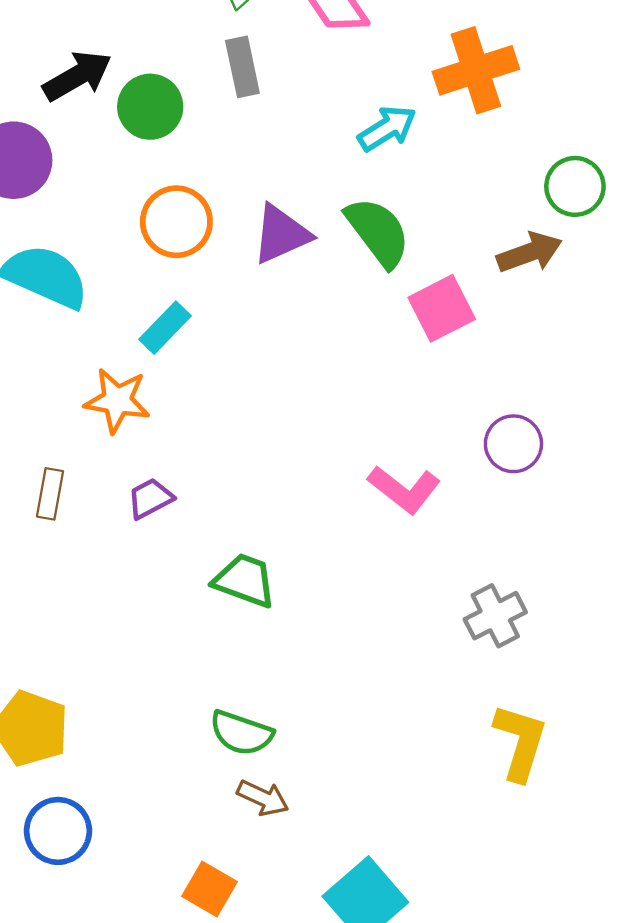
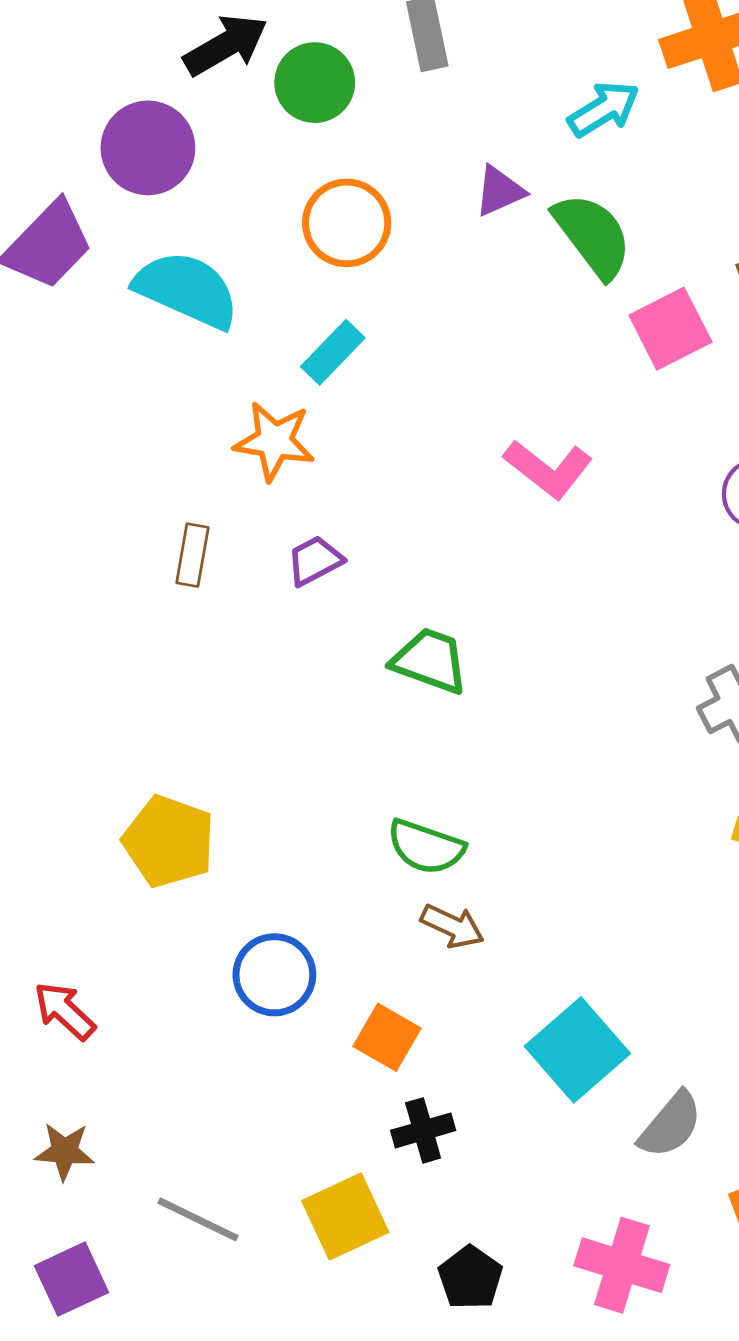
purple triangle: (281, 234) -> (500, 191), moved, size x0.7
pink L-shape: (404, 489) -> (548, 469), moved
blue circle: (58, 831) -> (274, 975), moved

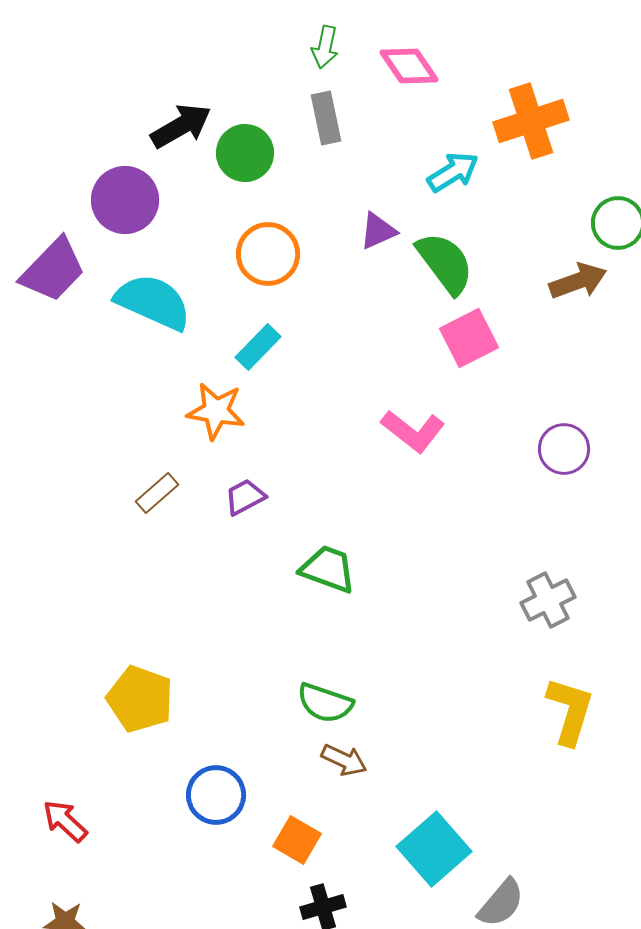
pink square: (670, 329) -> (469, 338), moved
brown rectangle: (192, 555) -> (157, 493), turned 39

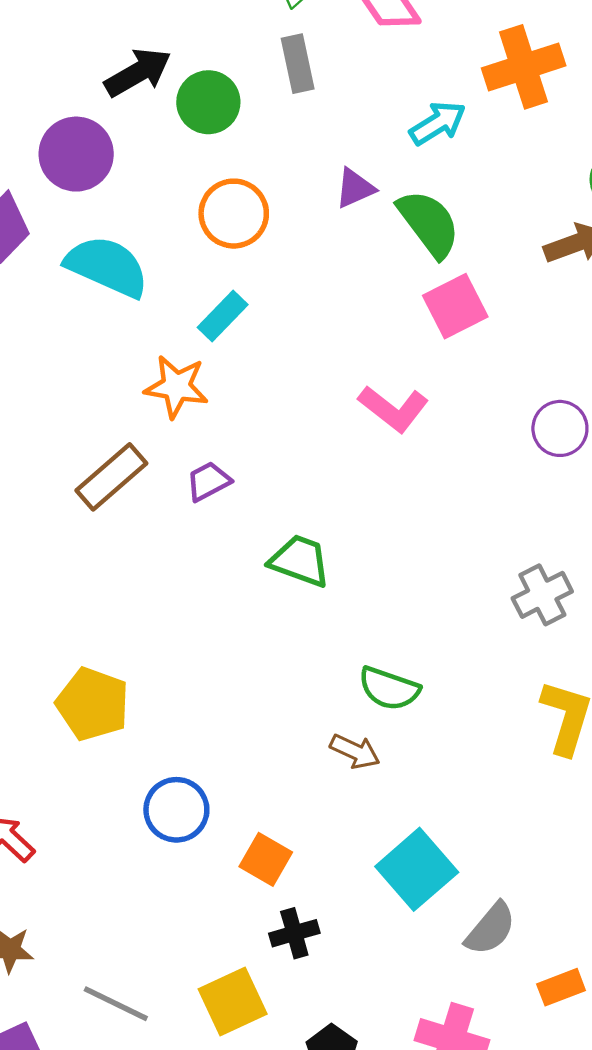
brown rectangle: (157, 493) -> (111, 477), size x1.5
green semicircle: (325, 703) -> (389, 689), moved
brown arrow: (344, 760) -> (355, 751), moved

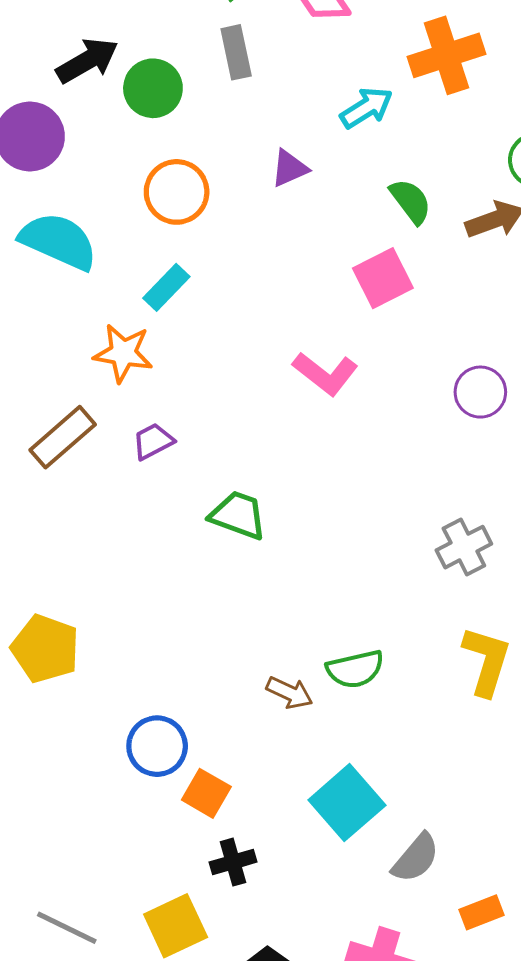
green semicircle: (429, 223) -> (411, 201), moved, size x0.7
green semicircle: (389, 689) -> (355, 669), moved, turned -32
blue circle: (176, 810) -> (157, 746), moved

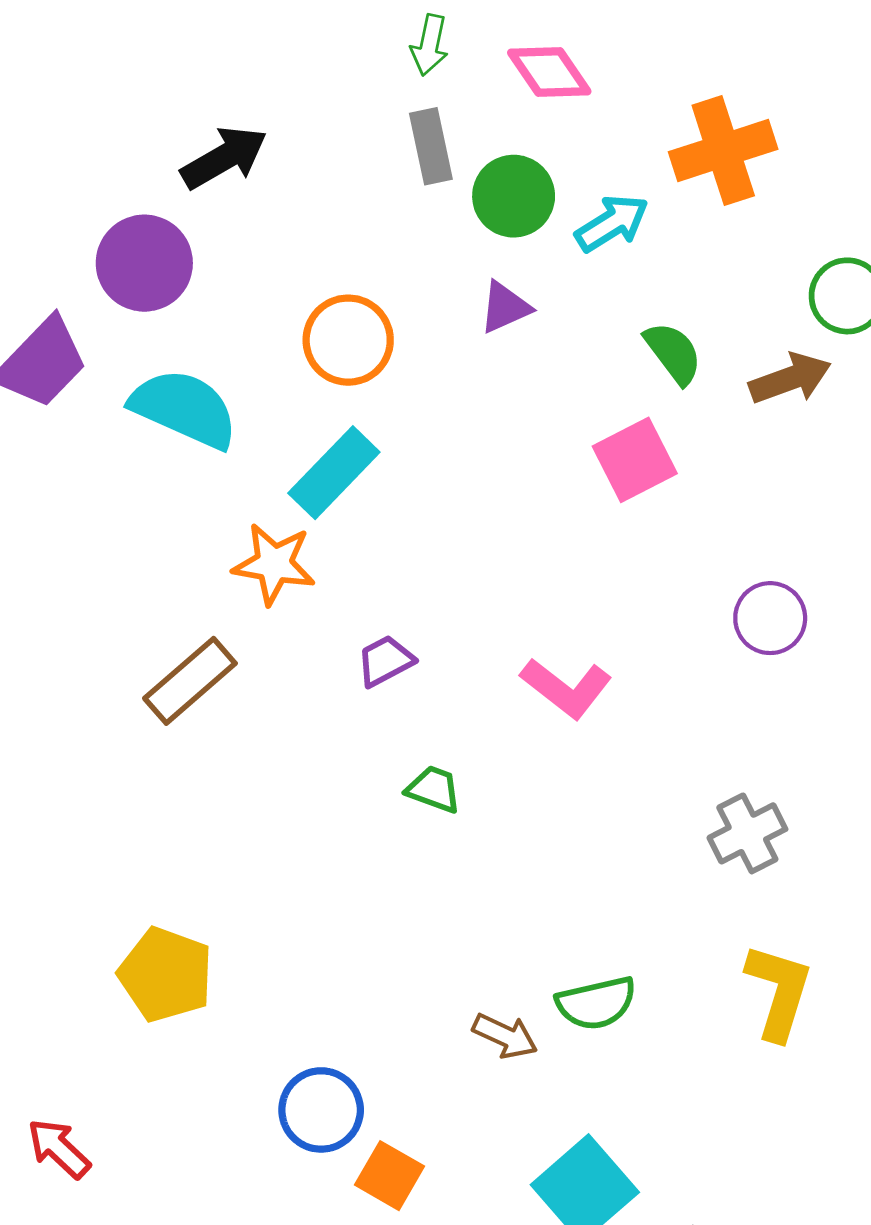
green circle: (153, 88) -> (514, 196), moved
cyan rectangle: (166, 287) -> (334, 473), size x1.4
pink L-shape: (325, 374) -> (566, 688), moved
purple trapezoid: (153, 441) -> (385, 661), moved
green trapezoid: (238, 515) -> (434, 789), size x0.7

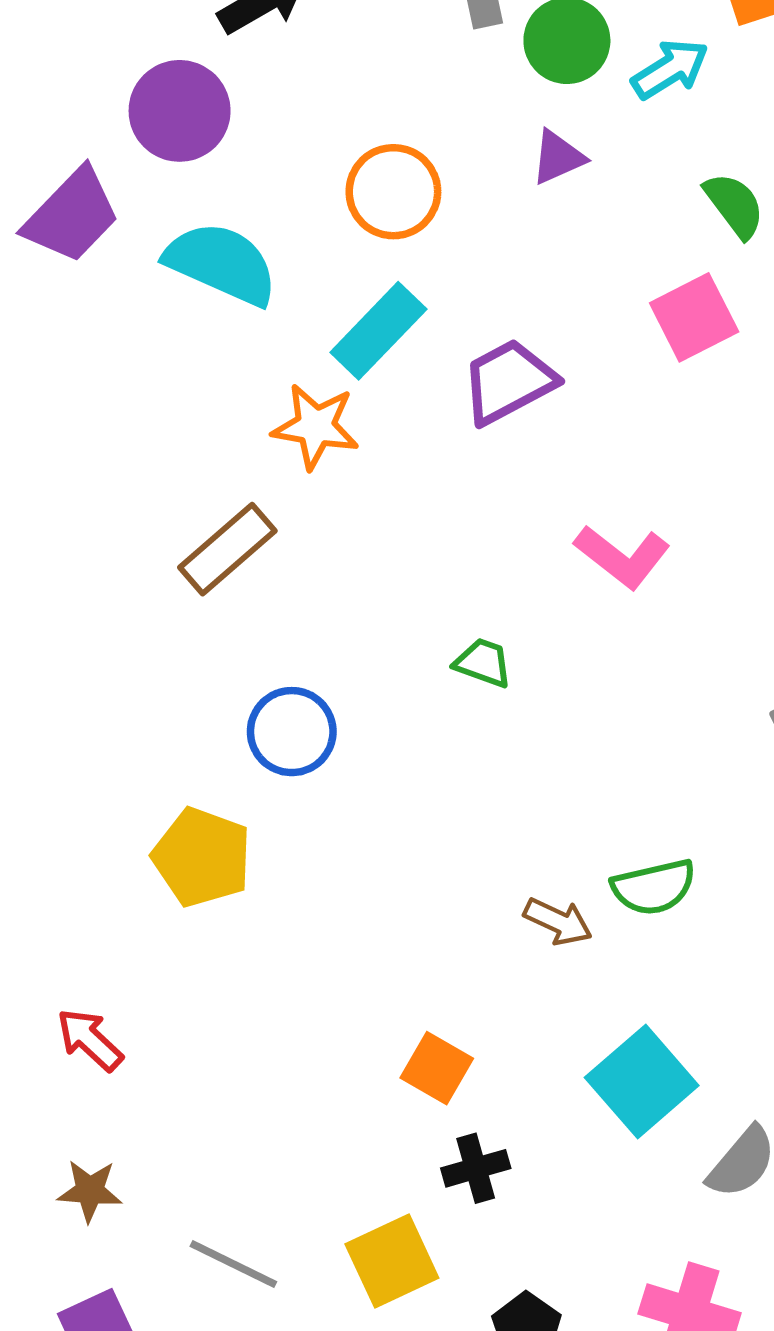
purple trapezoid: (385, 661) -> (509, 382), moved, size x1.6
blue circle: (321, 1110) -> (292, 732), moved

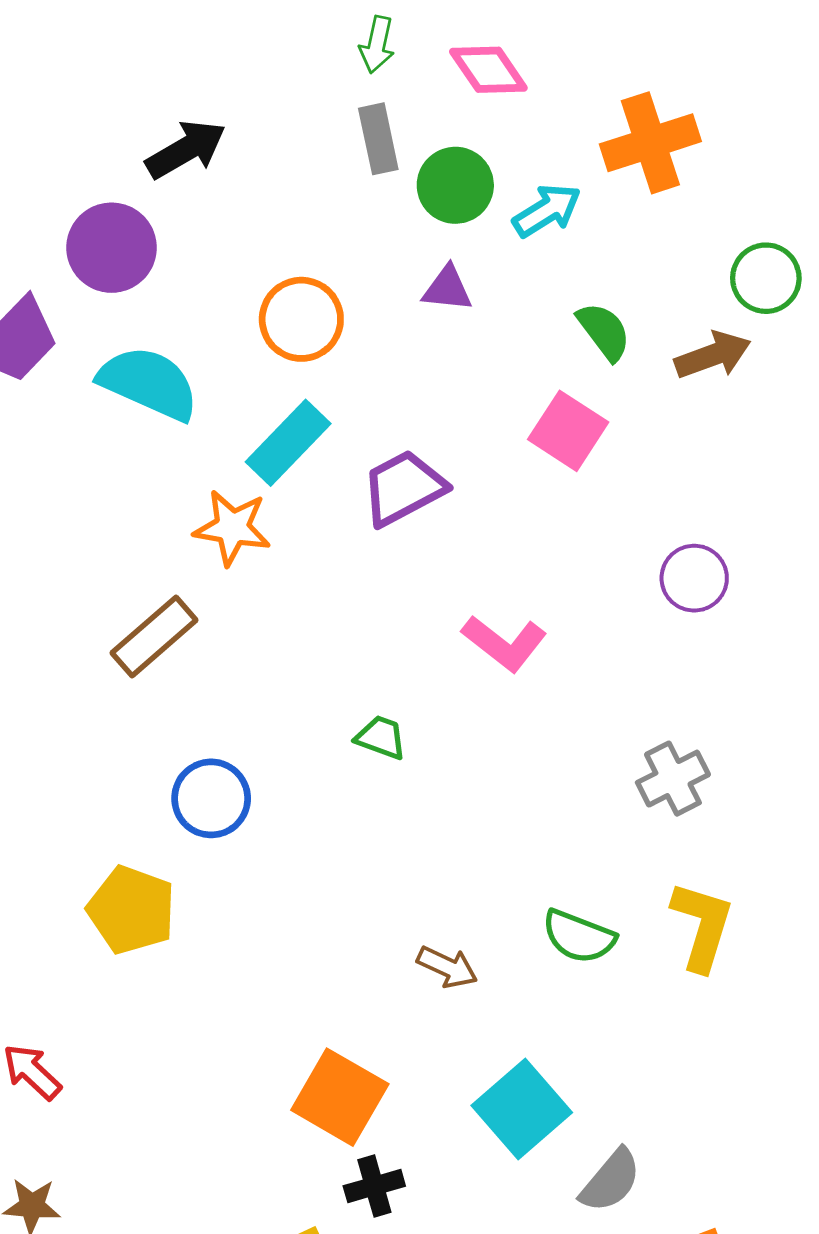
purple triangle: (558, 157) -> (447, 289), turned 30
pink square: (694, 317) -> (568, 431), turned -30
green semicircle: (654, 887) -> (579, 936), moved, turned 34
orange square: (437, 1068) -> (340, 1097), size x1.5

